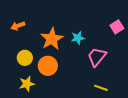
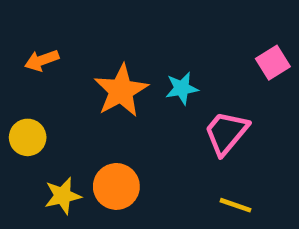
yellow circle: (25, 58) -> (28, 137), moved
orange circle: (48, 66) -> (116, 186), moved

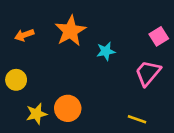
orange star: (121, 91) -> (70, 31), moved
pink trapezoid: (226, 133) -> (148, 73), moved

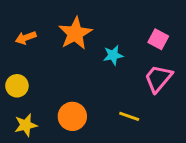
pink square: (159, 36) -> (158, 39), moved, turned -30
yellow star: (36, 114) -> (26, 125), moved
yellow line: (137, 119) -> (129, 116), moved

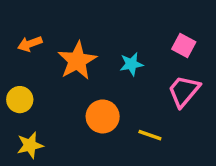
orange star: (75, 33) -> (77, 61), moved
orange circle: (72, 116) -> (103, 116), moved

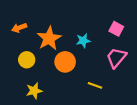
yellow circle: (20, 100) -> (27, 60), moved
orange circle: (103, 116) -> (65, 62), moved
yellow star: (30, 145) -> (34, 91), moved

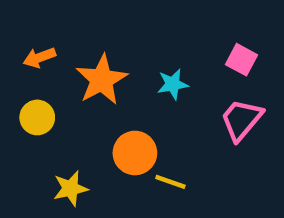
yellow circle: (27, 60) -> (37, 117), moved
orange circle: (65, 62) -> (135, 153), moved
yellow line: (95, 85) -> (170, 182), moved

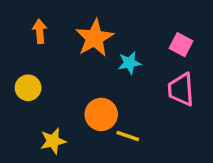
orange arrow: (39, 58) -> (40, 31), moved, turned 105
orange star: (102, 80) -> (95, 38), moved
pink trapezoid: (242, 120) -> (181, 89), turned -44

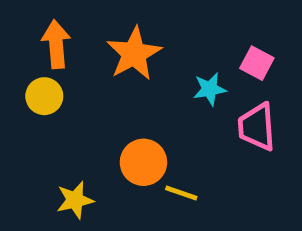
orange arrow: (40, 31) -> (56, 44), size x1.4
cyan star: (129, 63) -> (210, 89), moved
yellow circle: (28, 88) -> (44, 96), moved

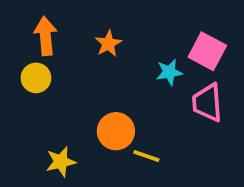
orange star: (134, 54) -> (108, 44), size x0.6
pink square: (257, 63) -> (207, 51), size x1.4

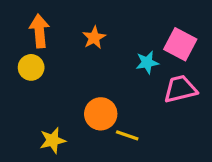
pink trapezoid: (207, 103) -> (180, 89), turned 80

